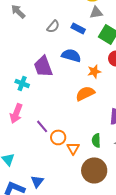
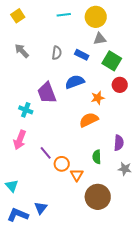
gray arrow: (18, 11) -> (22, 51), moved
gray semicircle: (53, 26) -> (57, 53), turned -32
blue semicircle: (71, 55) -> (75, 82), turned -36
green semicircle: (96, 140) -> (97, 157), moved

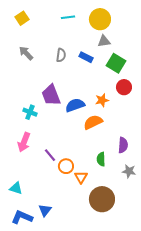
blue semicircle: (75, 82) -> (75, 105), moved
cyan triangle: (12, 186) -> (16, 188), turned -32

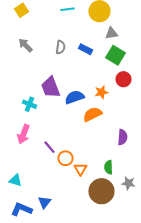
gray triangle: (104, 41) -> (111, 33), moved
green semicircle: (101, 159) -> (108, 167), moved
gray star: (129, 171) -> (128, 183), moved

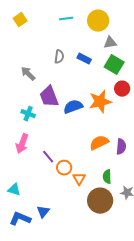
gray arrow: (25, 45) -> (28, 74), moved
orange star: (101, 92) -> (100, 102), size x1.6
orange semicircle: (92, 114) -> (99, 143), moved

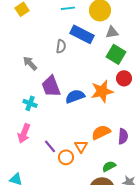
blue rectangle: (84, 59) -> (82, 34), moved, size x1.6
green semicircle: (107, 177) -> (109, 166), turned 64
orange triangle: (79, 179) -> (81, 146), moved

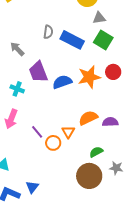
blue rectangle: (82, 34) -> (72, 40), moved
red circle: (124, 78) -> (113, 72), moved
purple semicircle: (123, 136) -> (110, 122), turned -98

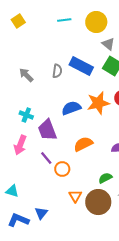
gray triangle: (99, 18) -> (108, 44), turned 48
gray semicircle: (48, 32) -> (57, 71), moved
purple trapezoid: (38, 72) -> (47, 130), moved
orange semicircle: (88, 118) -> (83, 144), moved
orange triangle: (68, 132) -> (75, 196), moved

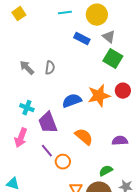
blue rectangle: (81, 66) -> (82, 39), moved, size x0.7
gray semicircle: (57, 71) -> (50, 68), moved
orange semicircle: (83, 144) -> (84, 137), turned 66

